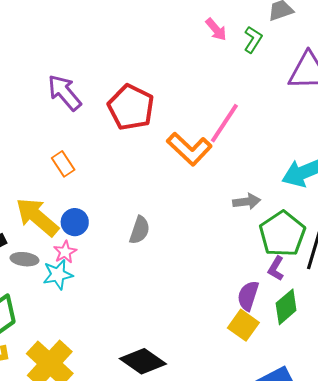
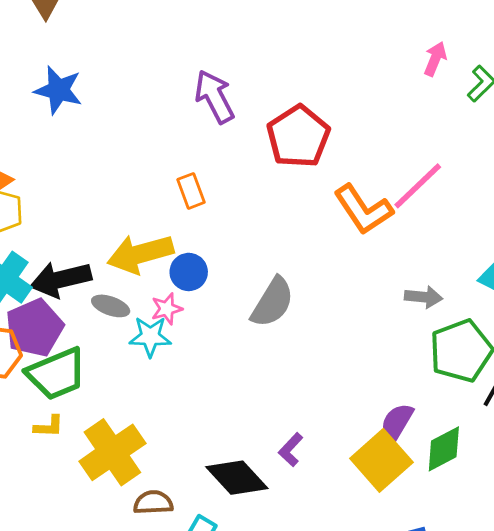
pink arrow: (216, 29) -> (435, 59), turned -130
yellow arrow: (37, 217) -> (140, 254), turned -69
gray semicircle: (140, 230) -> (272, 302), size x1.4
purple L-shape: (276, 268) -> (291, 450), moved
yellow square: (243, 325) -> (381, 460), size x1.4

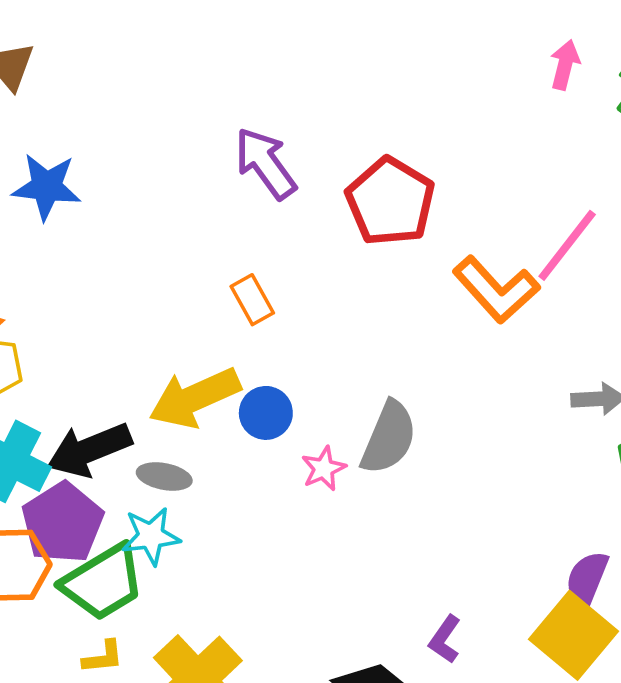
pink star: (167, 309) -> (324, 469), moved
cyan star: (150, 337) -> (151, 536), moved

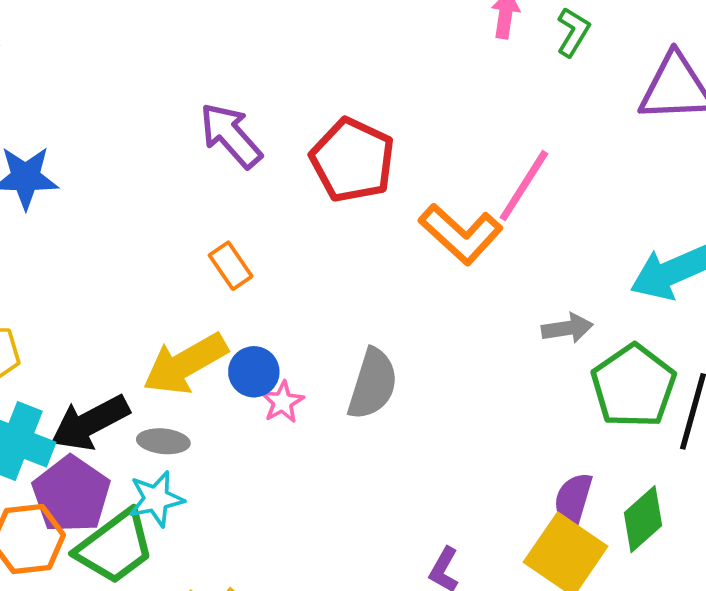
pink star: (324, 469) -> (283, 402), moved

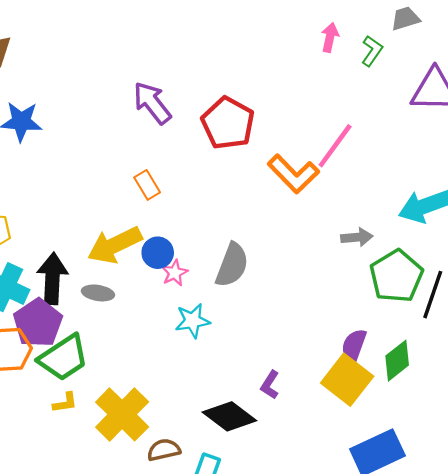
black arrow: (90, 423) -> (52, 278), turned 117
cyan star: (156, 499) -> (192, 321), moved

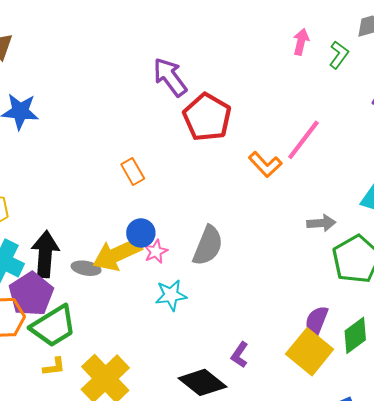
purple arrow: (152, 103) -> (170, 77), moved
orange L-shape: (293, 174) -> (265, 164), size x0.7
yellow arrow: (115, 245) -> (117, 254), moved

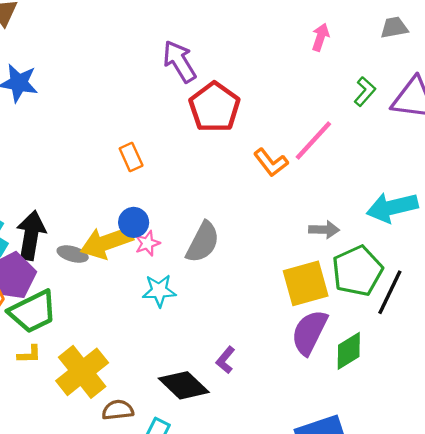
green L-shape: (339, 55) -> (365, 91), moved
purple semicircle: (316, 321) -> (309, 332), size x1.4
yellow square: (310, 352) -> (306, 283), moved, turned 30

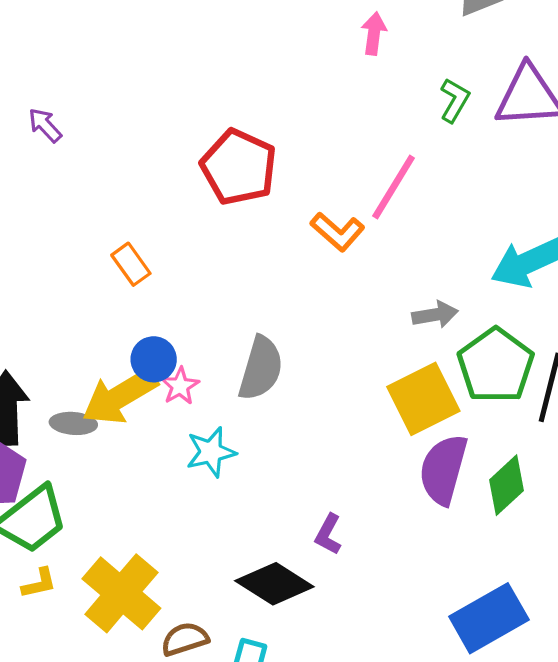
purple arrow: (179, 61) -> (45, 125), moved, size x0.6

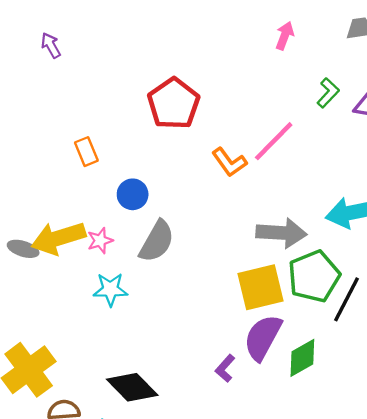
gray arrow: (435, 315) -> (281, 233), size x1.6
blue circle: (154, 359) -> (133, 194), moved
purple L-shape: (328, 534) -> (225, 368), moved

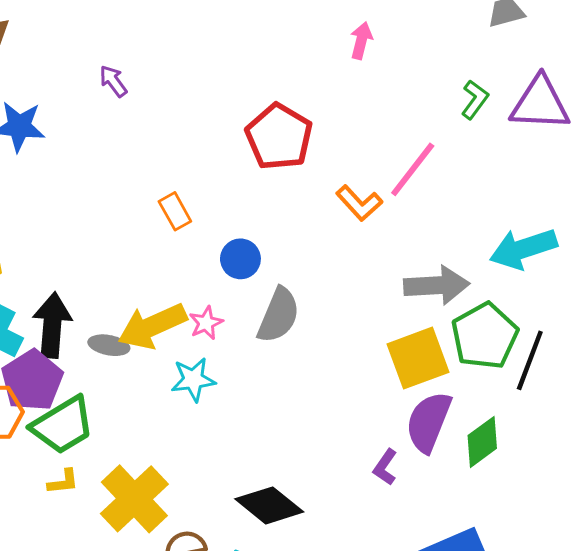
pink arrow: (285, 36) -> (361, 41), moved
cyan star: (110, 289) -> (193, 380), moved

